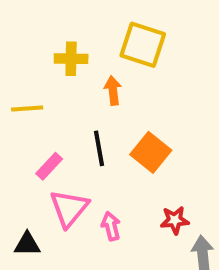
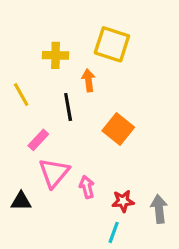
yellow line: (27, 109) -> (21, 95), turned 65
black line: (99, 148) -> (68, 107), moved
red star: (175, 220) -> (123, 201), moved

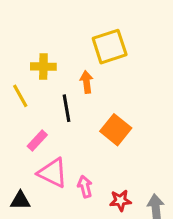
yellow square: (112, 44) -> (110, 47), turned -36
yellow cross: (56, 55) -> (43, 67), moved
pink triangle: (54, 173) -> (53, 173), turned -44

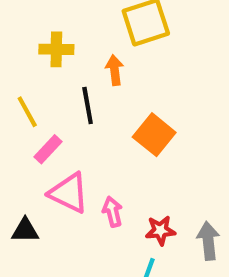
yellow line: (20, 96) -> (27, 112), moved

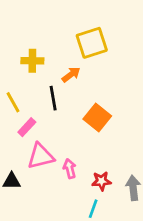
orange arrow: (115, 70) -> (71, 75), turned 60
pink triangle: (69, 193) -> (41, 156), turned -40

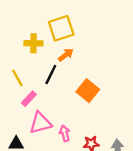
yellow square: (92, 43) -> (61, 28), moved
black line: (53, 98) -> (51, 74), turned 36

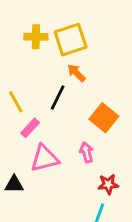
yellow cross: (33, 43) -> (36, 37), moved
orange arrow: (66, 55) -> (76, 73), turned -98
pink arrow: (65, 133) -> (87, 152), moved

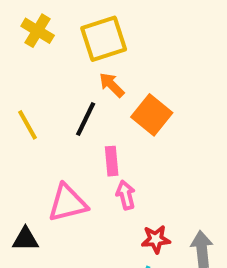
yellow cross: (36, 37) -> (38, 31), moved, turned 30
orange square: (104, 118) -> (152, 115), moved
pink rectangle: (30, 128) -> (112, 161), moved, turned -48

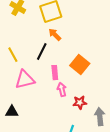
orange square: (152, 115) -> (80, 65), moved
pink triangle: (68, 203) -> (25, 80), moved
red star: (156, 239) -> (80, 103), moved

